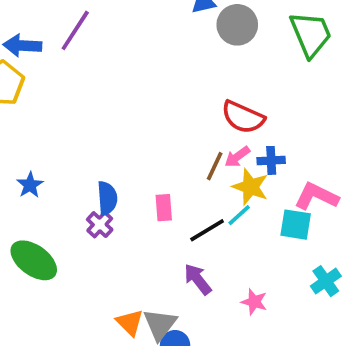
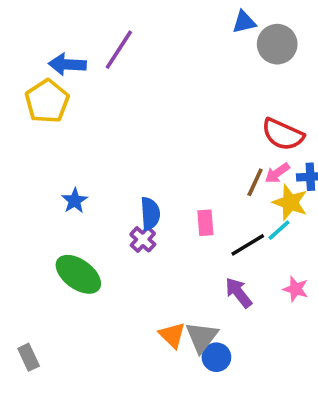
pink star: (254, 302) -> (296, 289), moved

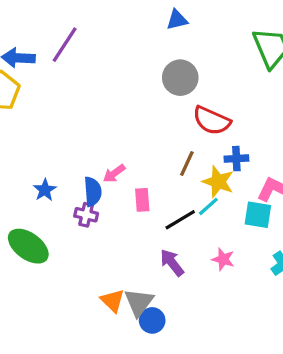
gray circle: (277, 44) -> (180, 78), moved
pink arrow: (277, 173) -> (114, 173), moved
blue star: (75, 201) -> (45, 190), moved
purple cross: (143, 239) -> (86, 215), turned -30

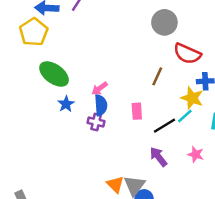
brown line: (187, 164) -> (157, 76), moved
pink arrow: (114, 173) -> (100, 88), moved
green ellipse: (28, 246) -> (54, 74), moved

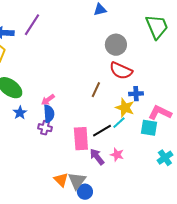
gray circle: (164, 22) -> (116, 45), moved
pink rectangle: (137, 111) -> (81, 139), moved, size x1.6
pink star: (196, 154) -> (117, 155), moved

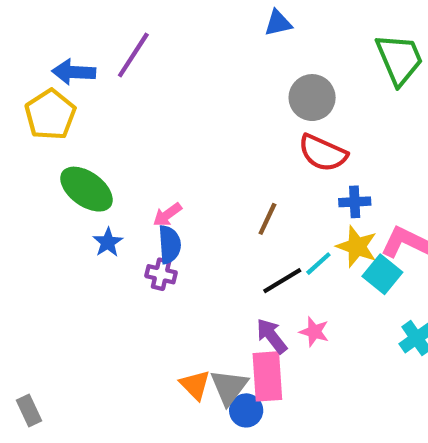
brown line: (96, 90) -> (267, 219), moved
yellow star: (125, 108) -> (357, 247), moved
cyan square: (149, 128) -> (382, 274), turned 30
pink rectangle: (81, 139) -> (267, 376), moved

